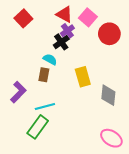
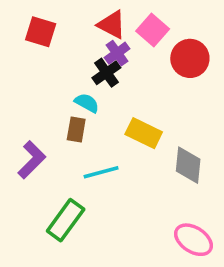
red square: (23, 18) -> (41, 32), turned -30
yellow rectangle: (83, 77) -> (144, 133), turned -48
cyan line: (45, 106) -> (101, 172), moved

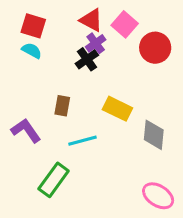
cyan semicircle: (87, 103) -> (32, 51), moved
purple L-shape: (32, 160) -> (26, 130), turned -80

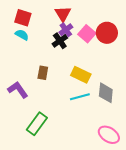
red triangle: (91, 20) -> (63, 14), turned 30
pink square: (125, 24) -> (87, 34), moved
cyan line: (83, 141) -> (80, 97), moved

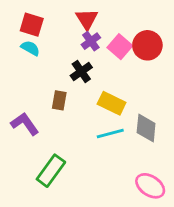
black cross: (60, 41) -> (81, 71), moved

